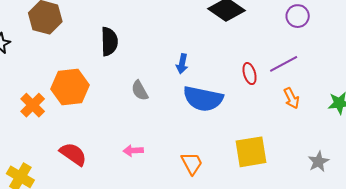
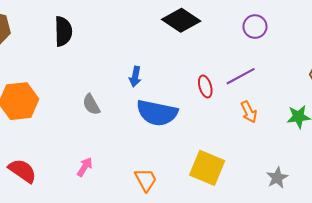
black semicircle: (109, 42) -> (63, 31), moved
pink arrow: (133, 151) -> (85, 167), turned 126
yellow square: (251, 152) -> (207, 168), turned 32

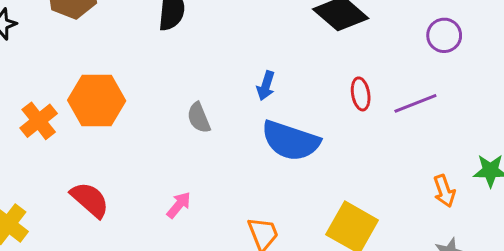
red ellipse: (205, 86) -> (361, 94), moved
orange arrow: (249, 112) -> (444, 191), moved

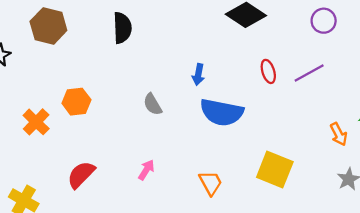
orange hexagon: (97, 101) -> (76, 102), size x0.7
red semicircle: (90, 200) -> (81, 175), turned -80

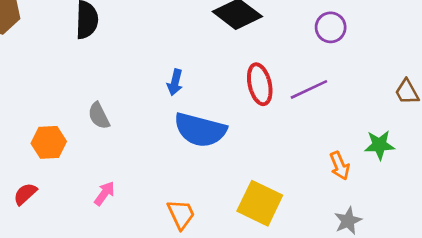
red ellipse: (268, 71) -> (260, 84), size x1.4
orange hexagon: (76, 102) -> (49, 142), moved
gray semicircle: (153, 104) -> (99, 116), moved
red semicircle: (81, 175) -> (25, 194), size x0.7

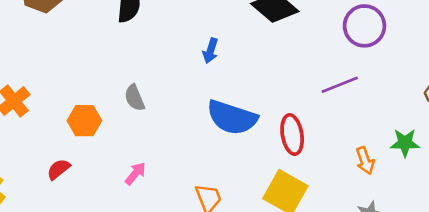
purple circle: (331, 27) -> (364, 26), size x1.4
blue arrow: (175, 82) -> (210, 51), moved
red ellipse: (260, 84) -> (292, 135), moved

